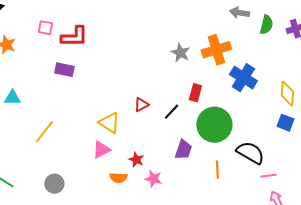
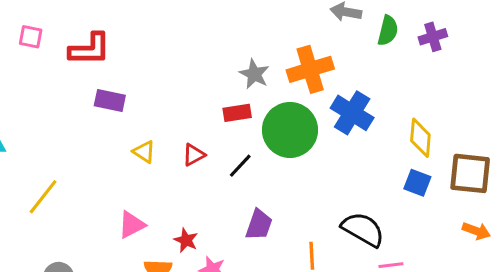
pink square: (45, 28) -> (31, 37), moved
purple rectangle: (64, 70) -> (110, 100), moved
red rectangle: (195, 93) -> (237, 113), moved, turned 66
yellow triangle: (109, 123) -> (144, 152), moved, size x0.7
green circle: (214, 125) -> (290, 130), moved

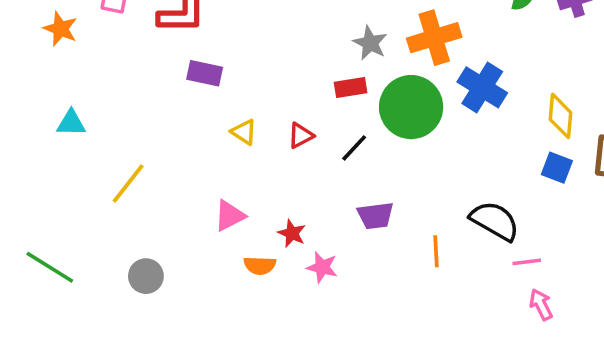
purple trapezoid: (259, 225) -> (375, 216), turned 64

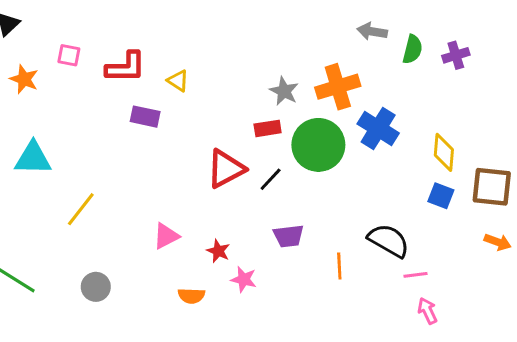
cyan triangle: (71, 123) -> (33, 158), size x1.5
yellow triangle: (244, 132) -> (178, 81), moved
red triangle: (301, 136) -> (226, 169), size x1.8
orange semicircle: (260, 265) -> (191, 296), moved

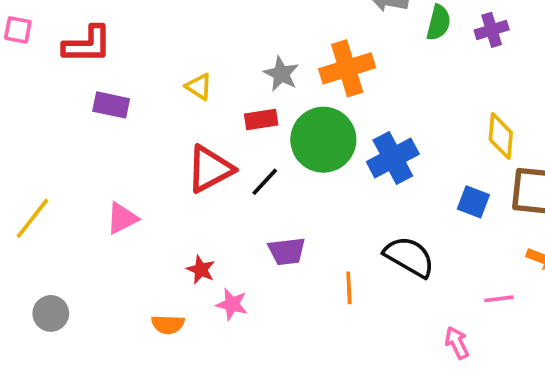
yellow triangle: (178, 81) -> (199, 87), moved
blue cross: (378, 128) -> (393, 158), moved, turned 30
yellow diamond: (444, 152) -> (501, 136), moved
pink triangle: (166, 236) -> (122, 218), moved
pink line: (415, 275) -> (499, 299), moved

